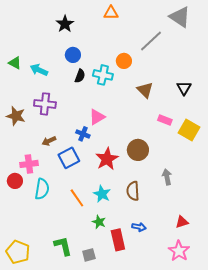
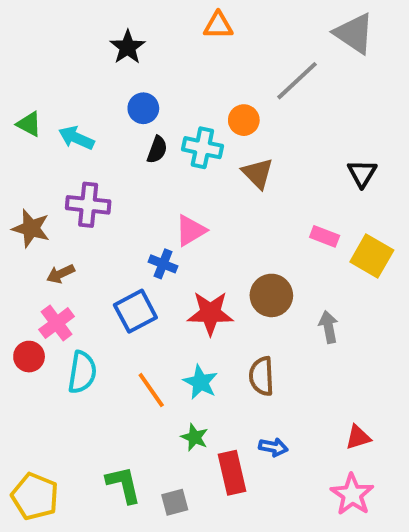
brown triangle: (145, 90) -> (258, 173), moved
brown arrow: (49, 141) -> (61, 274), moved
red star: (107, 159) -> (210, 313), turned 30
pink cross: (29, 164) -> (57, 323), turned -30
gray arrow: (167, 177) -> (329, 327), moved

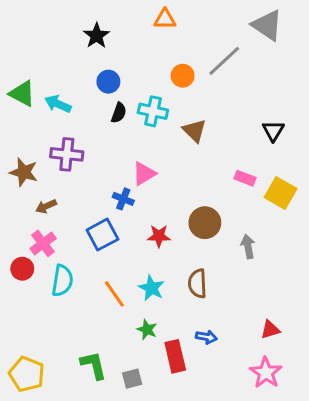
orange circle: (244, 120) -> (183, 76), moved
green triangle: (29, 124) -> (22, 94), size x1.4
red star: (210, 313) -> (159, 236), size x0.7

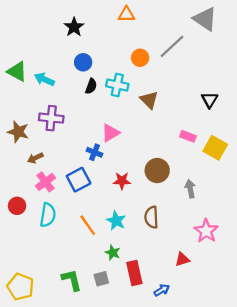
pink cross: (43, 243) -> (46, 182), moved
red triangle: (270, 330) -> (182, 259), moved
blue arrow: (206, 337) -> (162, 290), moved, turned -42
pink star: (266, 373) -> (206, 231), moved
gray square: (132, 379) -> (101, 279), moved

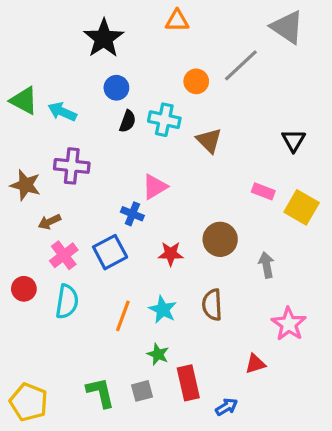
black star: (74, 27) -> (104, 38), size x1.4
orange line: (88, 225) -> (123, 316), turned 55

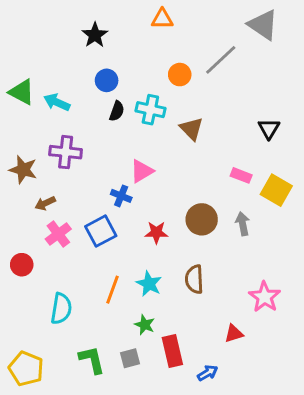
black star: (104, 38) -> (95, 35), size x0.7
gray arrow: (266, 265) -> (243, 224), moved
cyan semicircle: (67, 302) -> (61, 309), moved

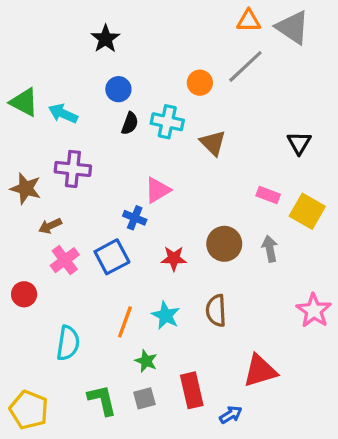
orange triangle: (162, 19) -> (249, 21), moved
pink star: (265, 297) -> (314, 311), moved
green star: (145, 325) -> (146, 361), moved
red triangle: (234, 333) -> (260, 371), size x1.6

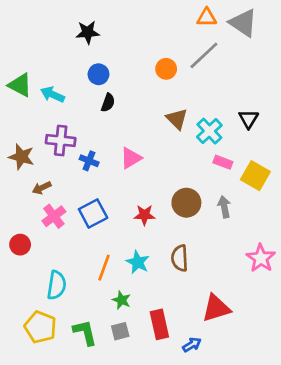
black star: (105, 39) -> (88, 32), turned 30
cyan cross: (167, 122) -> (209, 131), moved, turned 35
blue cross: (135, 218) -> (89, 161), moved
yellow pentagon: (29, 410) -> (40, 327), moved

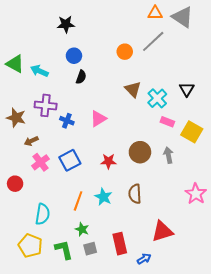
green star: (121, 300) -> (82, 229), moved

